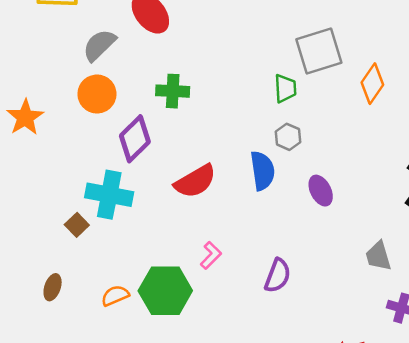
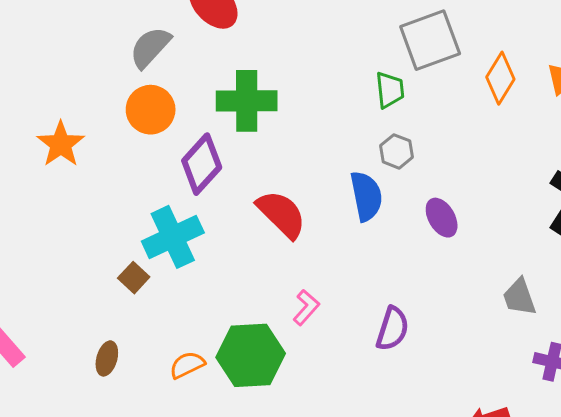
green cross: (173, 91) -> (247, 101), size x1.4
red semicircle: (195, 181) -> (281, 214), turned -102
cyan cross: (109, 195) -> (173, 237), turned -33

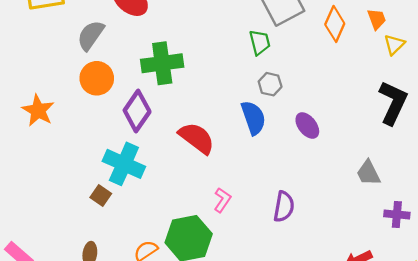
cyan cross: (173, 237) -> (124, 164), turned -33

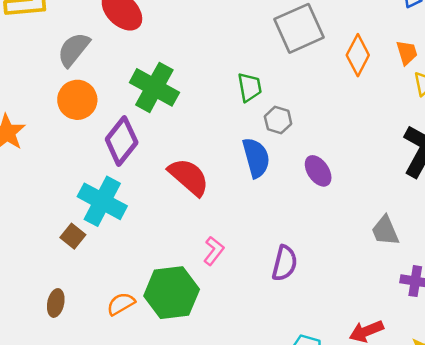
green trapezoid: (260, 42) -> (250, 87), moved
green cross: (162, 63) -> (154, 87), turned 33

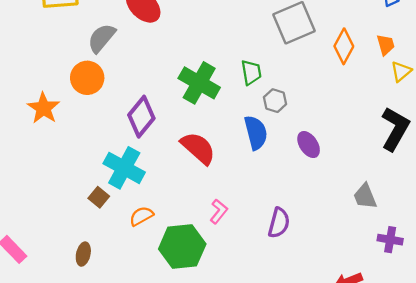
green cross: (154, 87) -> (199, 83), moved
orange circle: (77, 100) -> (87, 78), moved
orange semicircle: (121, 304) -> (141, 216), moved

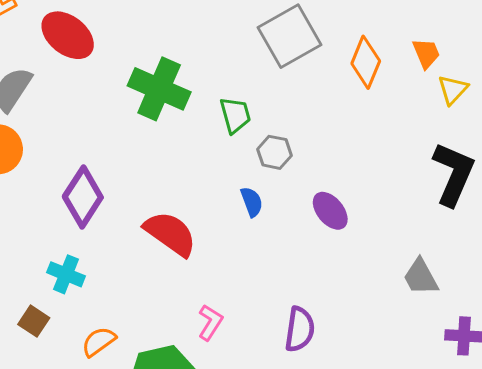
green cross: (199, 83) -> (159, 89), moved
blue semicircle: (256, 133) -> (252, 202), size x0.6
cyan cross: (124, 168) -> (66, 274), size x0.6

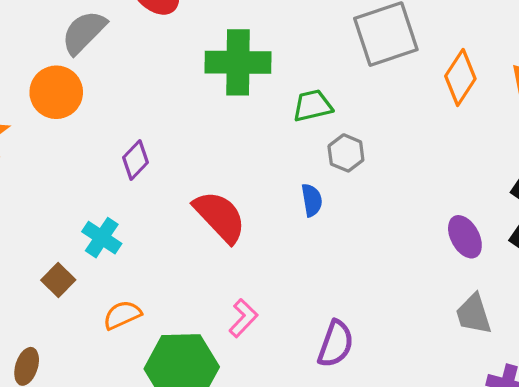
green cross: (159, 89) -> (238, 62), turned -34
green trapezoid: (235, 115) -> (313, 106), turned -99
purple diamond: (83, 197) -> (135, 160), size x0.6
purple ellipse: (330, 211) -> (465, 237), moved

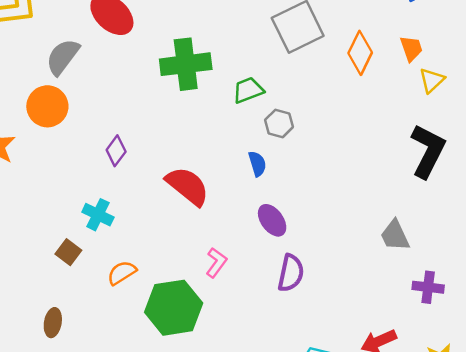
purple ellipse: (465, 237) -> (272, 220), moved

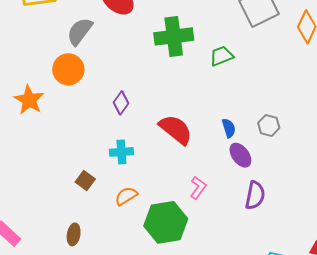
gray hexagon: (279, 123) -> (269, 125), moved
blue semicircle: (257, 164) -> (229, 128), moved
cyan cross: (98, 215) -> (121, 152), moved, turned -30

